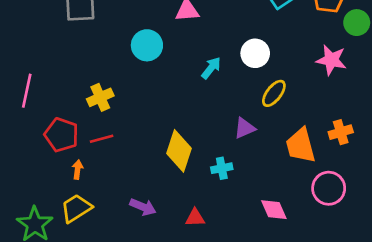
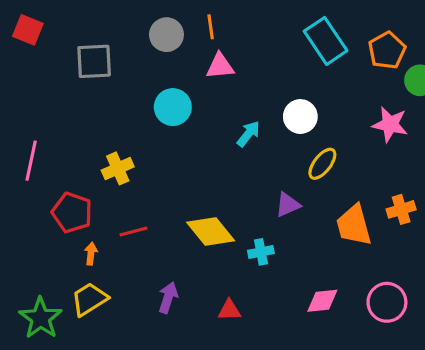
red line: (102, 139) -> (133, 231), moved
yellow diamond: (179, 151) -> (211, 231), turned -57
pink circle: (329, 188) -> (387, 302), moved
purple arrow: (143, 207) -> (168, 298), turned -95
pink diamond: (274, 210) -> (322, 301), turned -72

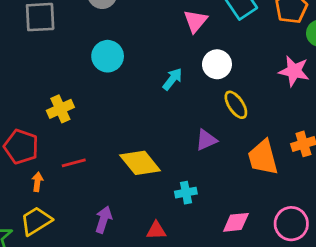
pink triangle: (220, 66) -> (195, 21), moved, turned -45
yellow ellipse: (322, 164) -> (236, 105), turned -72
cyan cross: (261, 252) -> (186, 193), moved

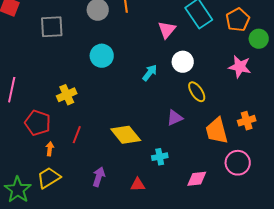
red line: (74, 163) -> (77, 135), turned -54
pink circle: (291, 224) -> (238, 163), moved

